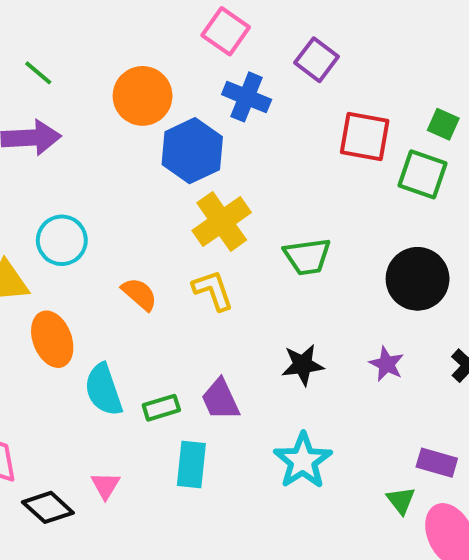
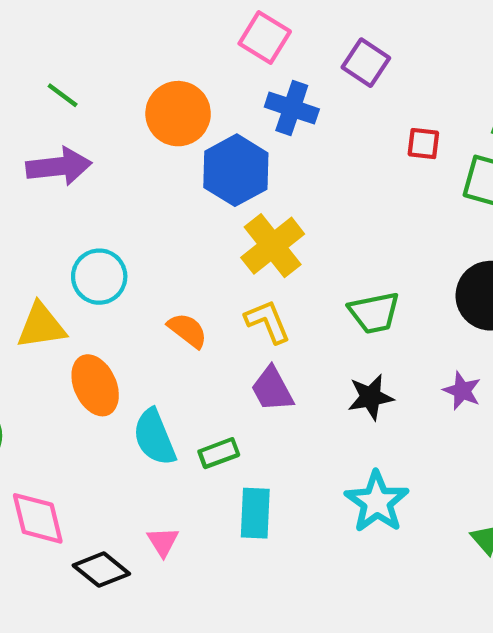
red square: (365, 137) -> (423, 144), size x0.6
green trapezoid: (307, 256) -> (374, 313), moved
purple trapezoid: (220, 399) -> (272, 389), moved

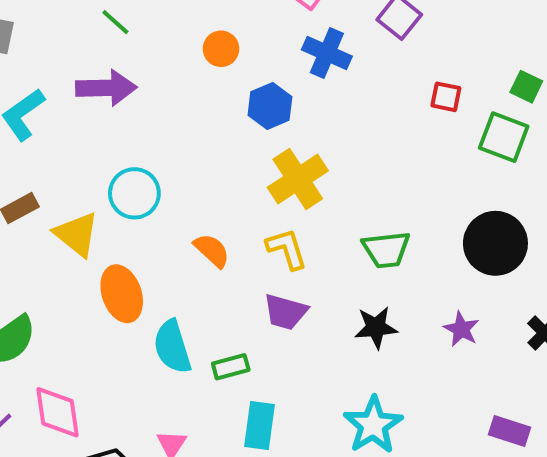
orange circle: (178, 114) -> (221, 49), size x0.6
blue hexagon: (236, 170) -> (270, 106), size x0.7
yellow triangle: (41, 326) -> (77, 234), turned 42
purple trapezoid: (272, 389) -> (285, 312), turned -51

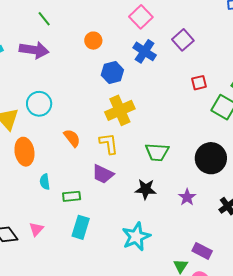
red square: (446, 97) -> (199, 83), turned -35
cyan semicircle: (172, 347) -> (45, 182), size x0.6

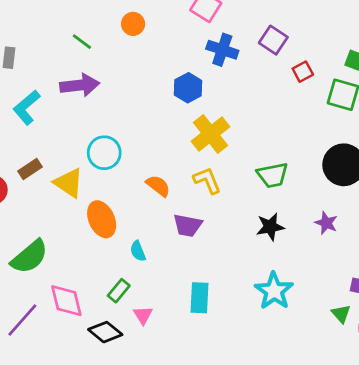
purple square: (183, 40) -> (273, 40), moved
orange circle: (93, 41) -> (133, 24), moved
purple trapezoid: (103, 174) -> (188, 225), moved
green rectangle: (72, 196) -> (119, 291), moved, turned -30

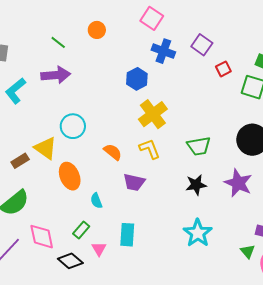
brown rectangle: (30, 169) -> (20, 161), moved
purple star: (326, 223) -> (238, 183), size x1.6
cyan rectangle: (199, 298) -> (127, 235), moved

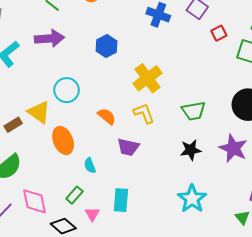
blue hexagon: (137, 79) -> (106, 46), moved

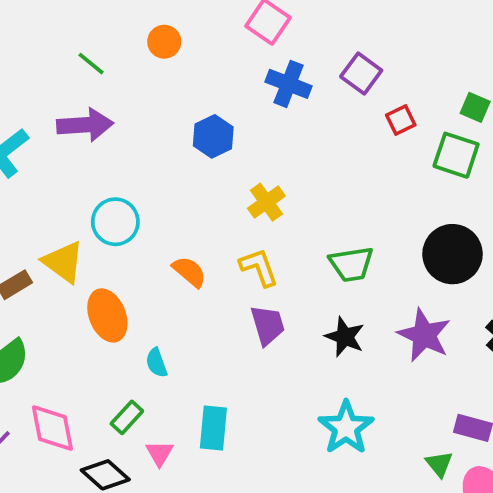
blue hexagon: (106, 46) -> (213, 136), moved
yellow cross: (147, 78) -> (266, 202), size x0.7
purple trapezoid: (128, 147) -> (268, 325), moved, turned -120
black star: (191, 150) -> (345, 337), turned 30

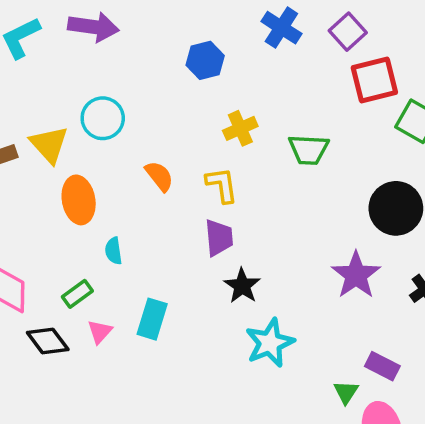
red square: (401, 120) -> (374, 80), size x1.8
green trapezoid: (351, 264) -> (309, 150), moved
black star: (345, 337) -> (242, 286), moved

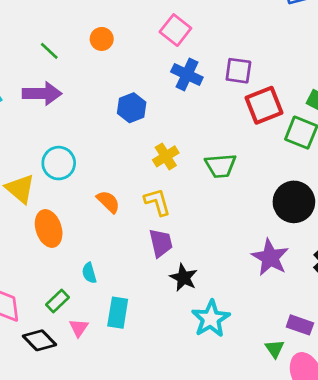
purple square: (348, 32) -> (238, 71), turned -32
cyan semicircle: (114, 251) -> (89, 273), moved

